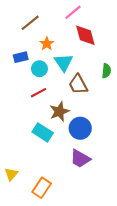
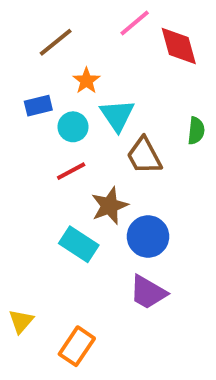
red diamond: (85, 35) -> (179, 46), moved

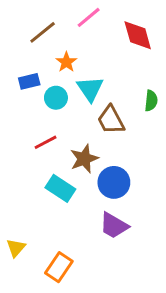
pink line: (135, 23) -> (89, 17), moved
red line: (71, 171) -> (46, 142), moved

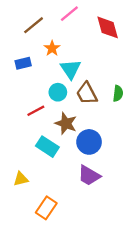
cyan circle: (56, 98) -> (58, 92), moved
green semicircle: (151, 101) -> (118, 93), moved
brown star: (84, 159) -> (66, 123), turned -30
yellow triangle: (16, 248) -> (21, 179), moved, turned 35

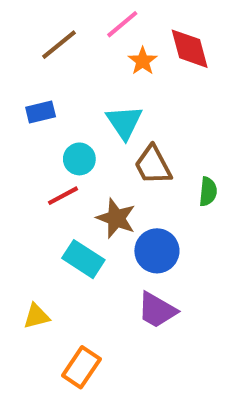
orange star: (52, 48) -> (143, 61), moved
cyan circle: (58, 92) -> (79, 159), moved
green semicircle: (118, 93) -> (208, 192), moved

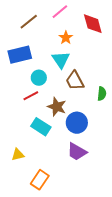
orange star: (143, 61) -> (66, 38), moved
blue rectangle: (41, 112) -> (20, 55), size x1.6

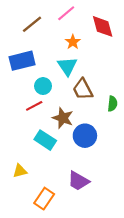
purple trapezoid: (77, 152) -> (78, 181), moved

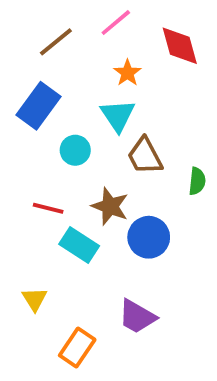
blue rectangle: (22, 61) -> (38, 106), turned -40
red line: (34, 106) -> (48, 208), moved, turned 42
yellow triangle: (20, 171) -> (35, 299), turned -48

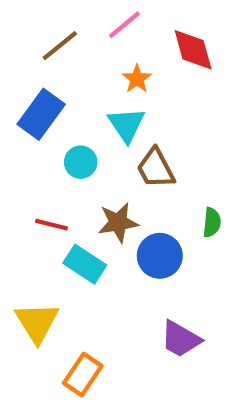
green semicircle: (197, 181) -> (212, 223), moved
brown star: (110, 206) -> (118, 223), turned -30
yellow triangle: (35, 299) -> (37, 322), size x1.6
purple trapezoid: (137, 317) -> (181, 339), moved

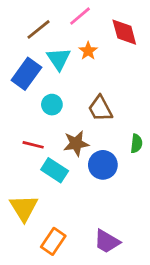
cyan triangle: (126, 125) -> (59, 59), moved
purple trapezoid: (181, 339) -> (107, 241), moved

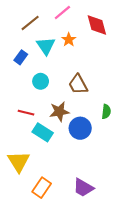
blue rectangle: (26, 74) -> (21, 57), size x0.6

